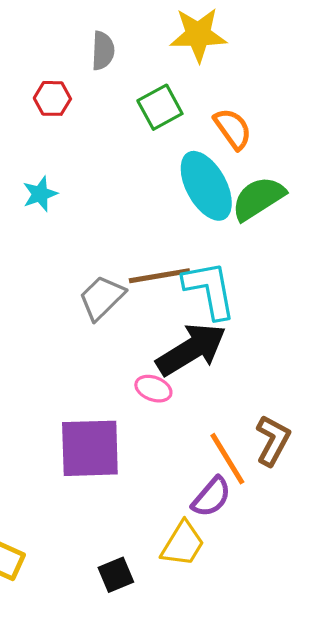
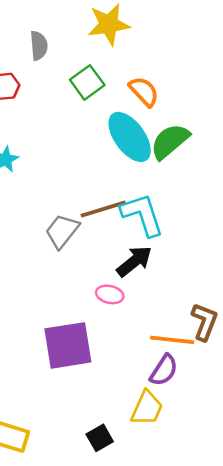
black arrow: (191, 349) -> (134, 261), size x0.7
orange line: (227, 459) -> (172, 340), turned -45

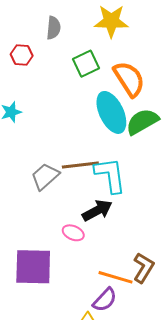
orange semicircle: (144, 91) -> (129, 79), size x1.4

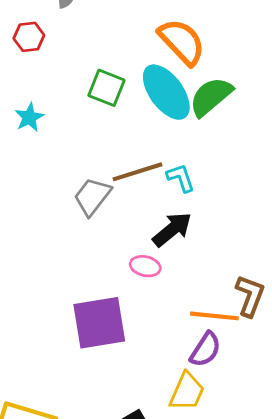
green square: (86, 64) -> (106, 88), moved, turned -32
cyan L-shape: (110, 175) -> (181, 178), size x0.6

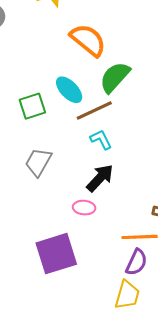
green square: (106, 88) -> (32, 106), moved, turned -32
cyan ellipse: (166, 92) -> (69, 90), moved, size x0.7
brown line: (138, 172) -> (94, 111), moved

